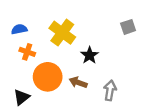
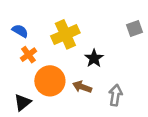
blue semicircle: (19, 29) -> (20, 31), turned 42
yellow cross: (62, 33) -> (65, 34), turned 30
orange cross: (27, 52) -> (28, 55), turned 35

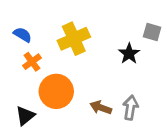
gray square: (135, 28) -> (152, 32), turned 35
black star: (94, 58) -> (129, 54), moved
brown arrow: (82, 87) -> (101, 108), moved

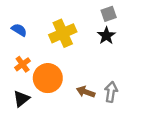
gray square: (152, 32) -> (109, 14), moved, turned -35
black star: (129, 54) -> (106, 36), moved
orange cross: (32, 62) -> (23, 64), moved

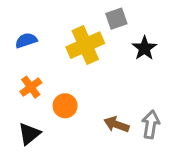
gray square: (109, 14) -> (116, 19), moved
blue semicircle: (19, 30) -> (26, 40), turned -49
orange circle: (48, 78) -> (65, 106), size x0.6

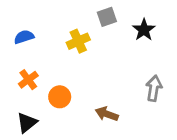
yellow cross: (85, 45) -> (78, 41), size x0.7
black star: (144, 48) -> (144, 30), moved
gray arrow: (151, 124) -> (154, 88), moved

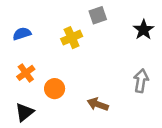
black star: (144, 30) -> (144, 30), moved

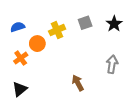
gray square: (98, 15) -> (85, 23), moved
orange circle: (55, 89) -> (37, 44), moved
brown arrow: (98, 104) -> (78, 83), turned 42

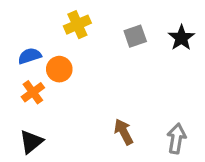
blue semicircle: (18, 27) -> (30, 56), moved
yellow cross: (57, 30) -> (77, 25), moved
gray arrow: (112, 64) -> (176, 138), moved

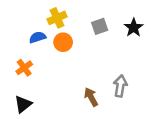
blue semicircle: (30, 56) -> (38, 37), moved
orange circle: (59, 69) -> (63, 42), moved
gray arrow: (176, 138) -> (120, 86), moved

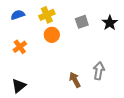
blue semicircle: (38, 37) -> (18, 15), moved
orange cross: (24, 68) -> (20, 47), moved

